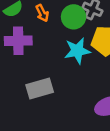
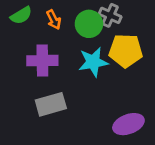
purple cross: (18, 41) -> (42, 61), moved

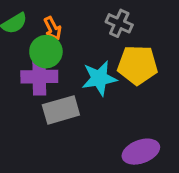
green circle: (89, 24) -> (46, 52), moved
gray rectangle: (51, 104) -> (61, 110), moved

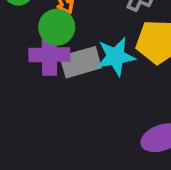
gray rectangle: (61, 110) -> (81, 62), moved

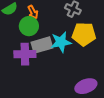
purple cross: (49, 55) -> (25, 54), moved

